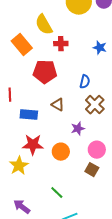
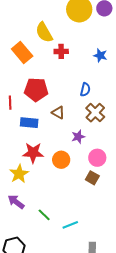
red pentagon: (45, 72) -> (36, 90), moved
green line: (57, 193) -> (44, 215), moved
purple arrow: (22, 207) -> (16, 202), moved

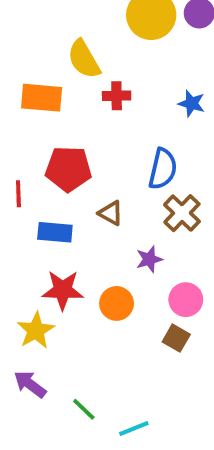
orange rectangle: (22, 52) -> (42, 98), turned -45
blue semicircle: (85, 90) -> (163, 169), size x1.5

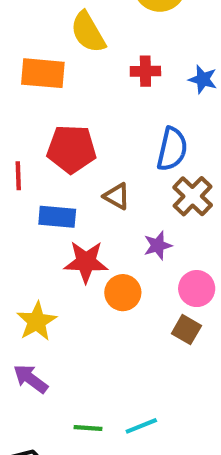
red cross: (117, 96) -> (145, 71), moved
red star: (63, 290) -> (86, 262), moved
green line: (84, 409) -> (88, 428), moved, turned -40

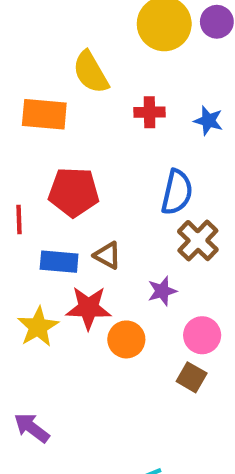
brown triangle: (117, 196) -> (107, 255), moved
yellow star: (37, 321) -> (38, 327), moved

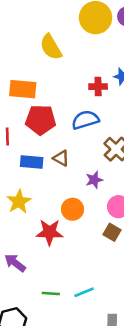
red cross: (150, 112) -> (98, 87), moved
orange rectangle: (44, 114) -> (23, 89), moved
blue semicircle: (177, 192) -> (85, 120), moved, turned -120
red star: (88, 308) -> (50, 232), moved

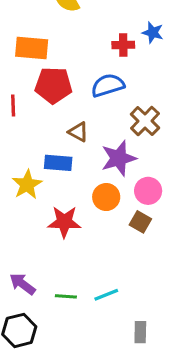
blue rectangle: (32, 162) -> (58, 163), moved
purple star: (94, 180) -> (119, 158), size x1.6
orange circle: (73, 209) -> (106, 197), moved
purple arrow: (15, 263) -> (22, 284), moved

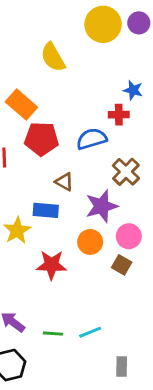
red cross: (123, 45) -> (119, 115), moved
orange rectangle: (32, 48) -> (21, 105), turned 36

